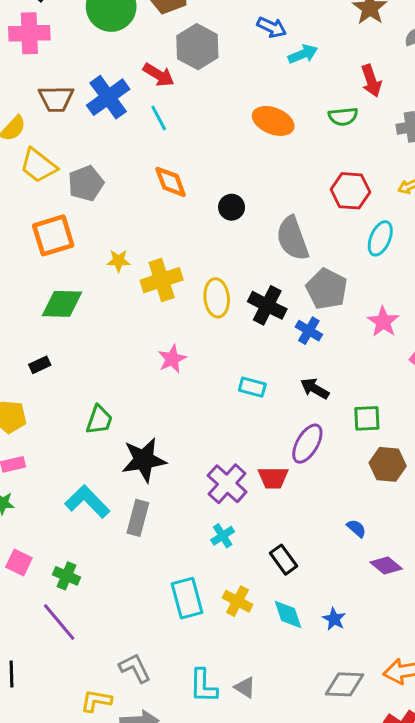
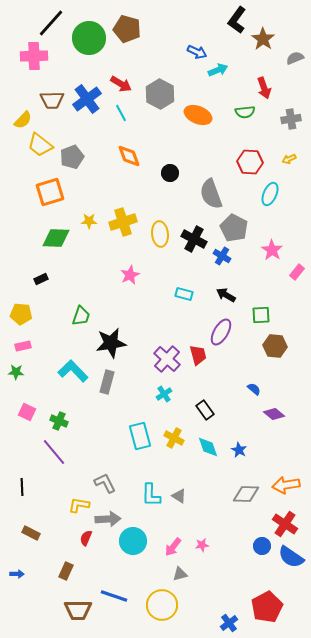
gray hexagon: (197, 47) -> (160, 94), moved
yellow star: (119, 261) -> (89, 221), moved
red trapezoid: (273, 478) -> (198, 355), turned -105

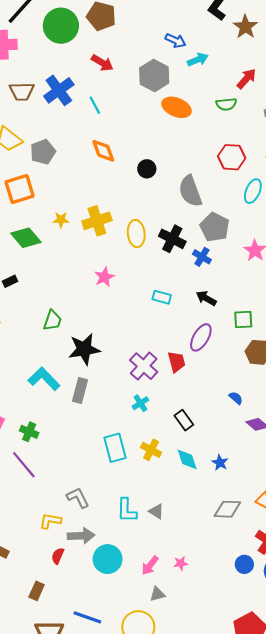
red arrow: (121, 84) -> (102, 63), moved
red arrow: (264, 88) -> (246, 79), turned -120
gray hexagon: (160, 94) -> (154, 76), moved
green diamond: (56, 238) -> (26, 238), turned 48

